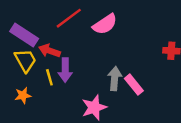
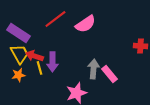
red arrow: (49, 51) -> (34, 56), moved
orange star: (23, 95) -> (18, 75), moved

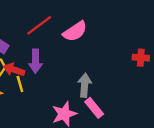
purple arrow: (52, 62) -> (35, 61), moved
pink rectangle: (109, 74) -> (94, 108), moved

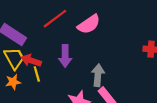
purple arrow: (35, 61) -> (65, 56), moved

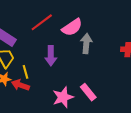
red arrow: (31, 60) -> (20, 85), moved
gray arrow: (98, 75) -> (86, 44), moved

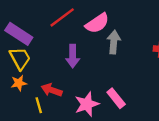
yellow line: (26, 72) -> (39, 105), moved
red arrow: (20, 85) -> (52, 90), moved

